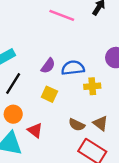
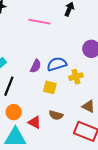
yellow square: (49, 94) -> (50, 87), moved
brown semicircle: (77, 125) -> (56, 115), moved

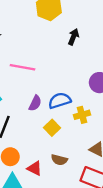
pink line: (39, 22) -> (22, 67), moved
yellow square: (50, 87) -> (52, 128), turned 32

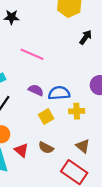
purple semicircle: (35, 103) -> (36, 90), turned -104

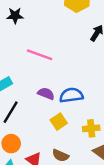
yellow cross: (77, 111) -> (91, 128), moved

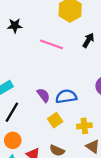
pink line: (40, 55) -> (51, 44), moved
purple semicircle: (46, 94) -> (43, 95), turned 32

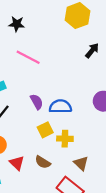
pink line: (51, 44) -> (28, 57), moved
yellow cross: (84, 126) -> (65, 139), moved

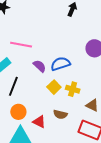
pink line: (28, 57) -> (21, 45), moved
yellow cross: (65, 139) -> (73, 89), turned 32

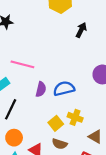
purple semicircle: (40, 66) -> (41, 89), turned 56
yellow square: (54, 87) -> (56, 123), moved

